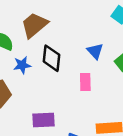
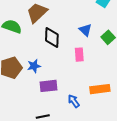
blue star: (22, 65) -> (34, 66), moved

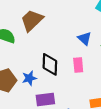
black diamond: (52, 38) -> (50, 64), moved

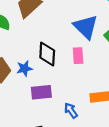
blue triangle: (85, 38) -> (86, 27), size x1.6

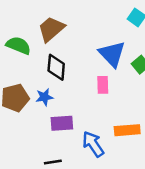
black diamond: (47, 54) -> (56, 67), moved
blue arrow: (71, 111) -> (93, 144), size x1.5

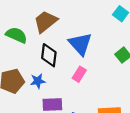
blue triangle: (112, 54) -> (80, 44), moved
pink rectangle: (103, 85) -> (79, 74), moved, turned 32

